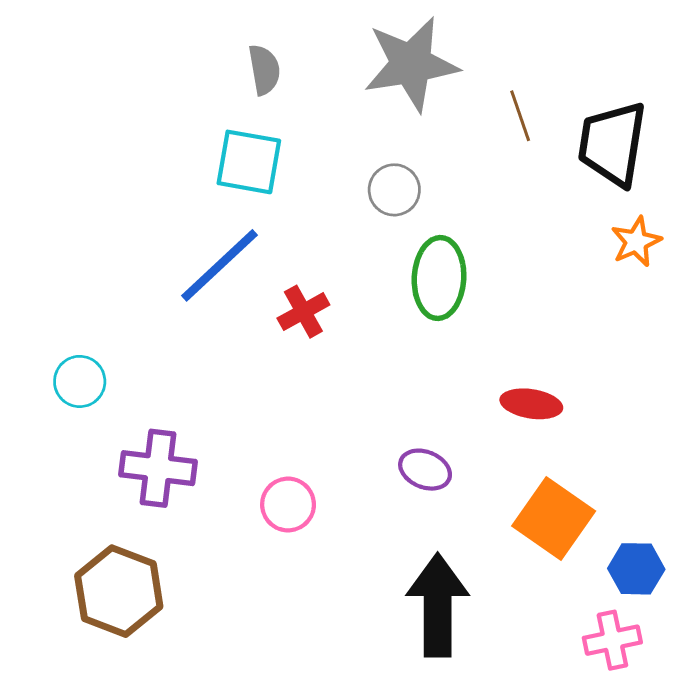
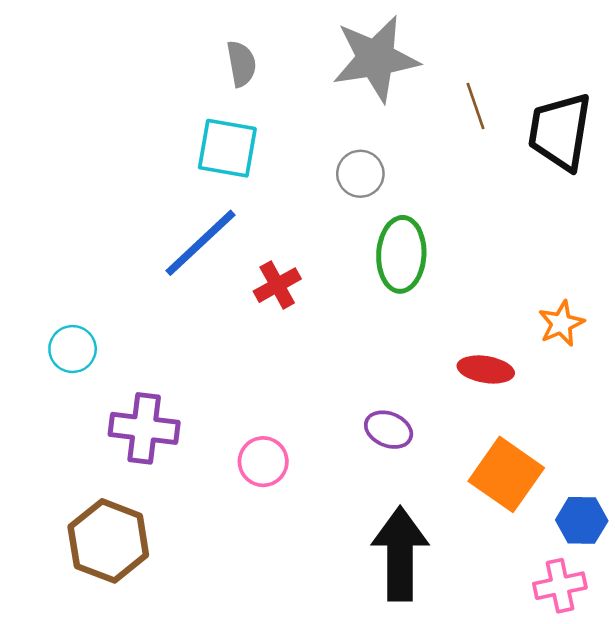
orange star: (636, 242) -> (561, 323), moved

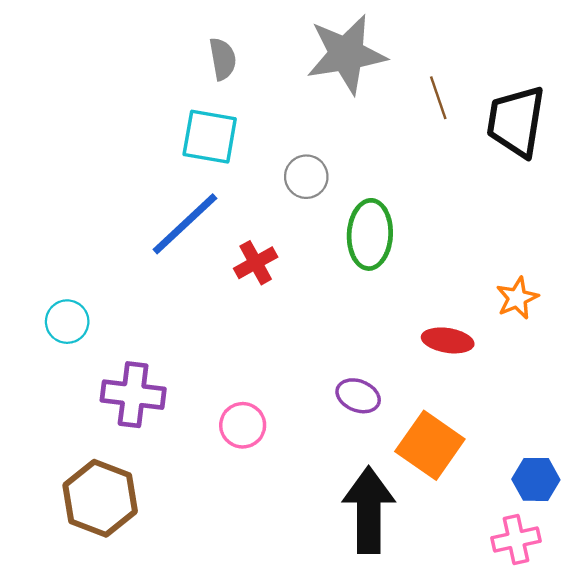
gray circle: (360, 174) -> (306, 177), moved
orange square: (506, 474) -> (430, 445), moved

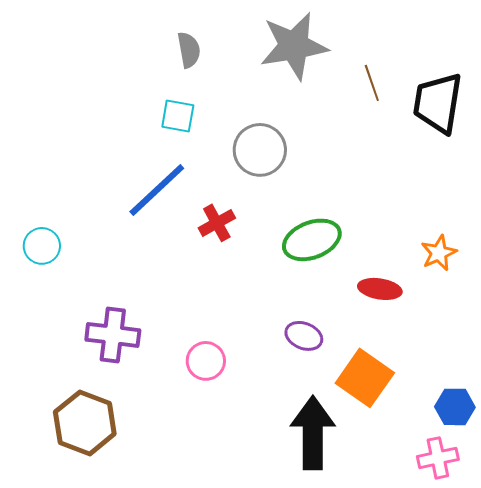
cyan square: (210, 137) -> (178, 116), size x0.7
gray circle: (306, 177) -> (260, 150), size x1.4
green ellipse: (370, 234) -> (312, 240), moved, turned 66
cyan circle: (67, 322) -> (42, 246), moved

